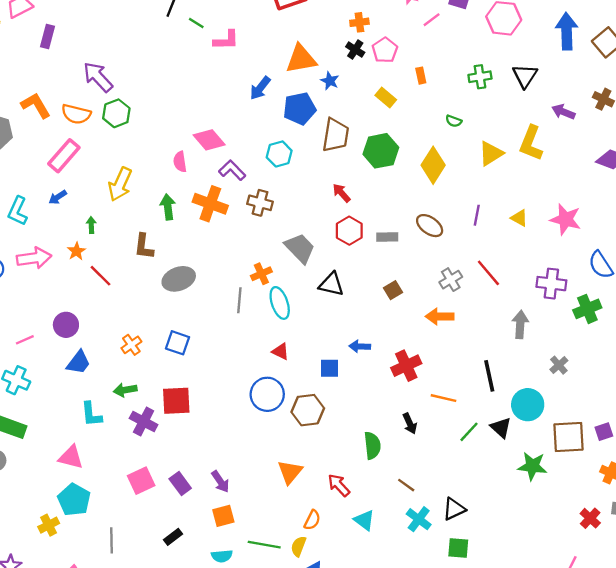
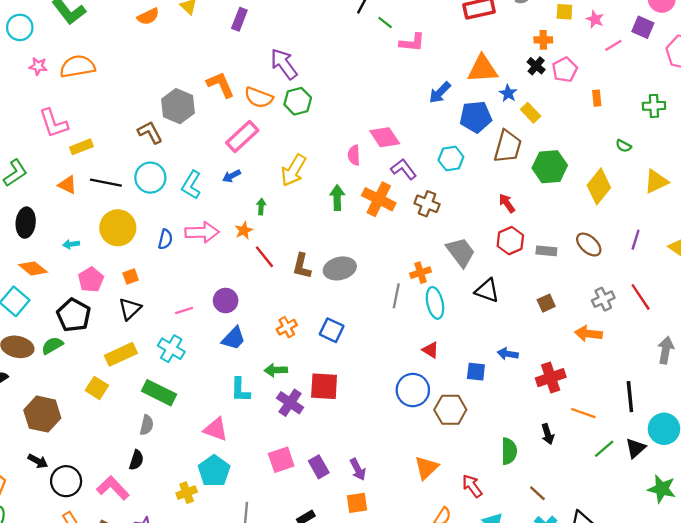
yellow rectangle: (386, 97) -> (531, 113), moved
brown L-shape: (144, 246) -> (302, 266), moved
black triangle: (501, 428) -> (636, 448), turned 30

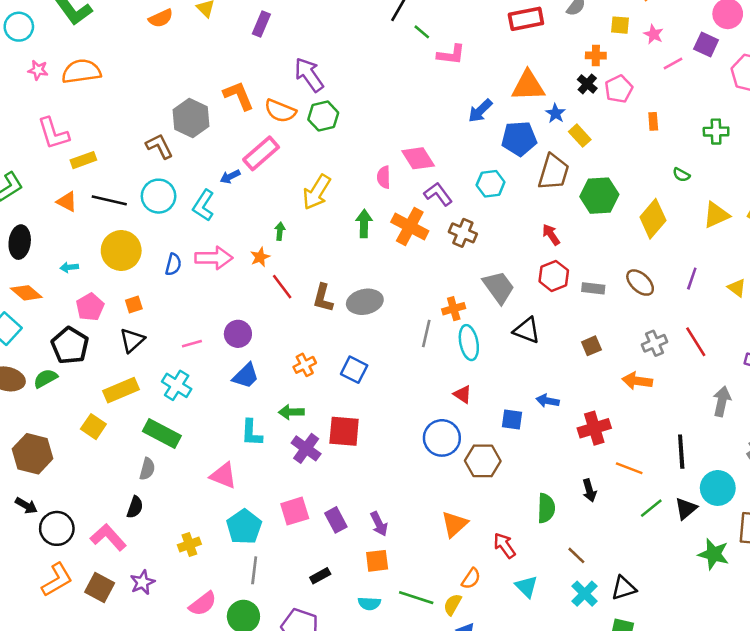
blue arrow: (232, 176) -> (230, 177), moved
cyan pentagon: (214, 471) -> (244, 527), moved

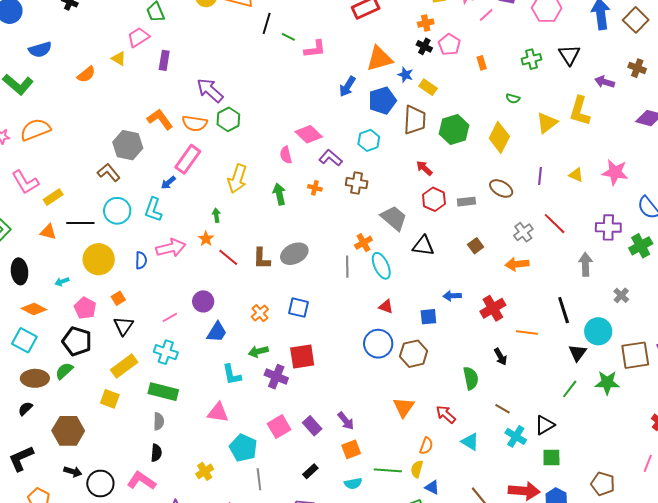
orange cross: (410, 226) -> (315, 188), size x0.5
green line: (651, 508) -> (570, 389), moved

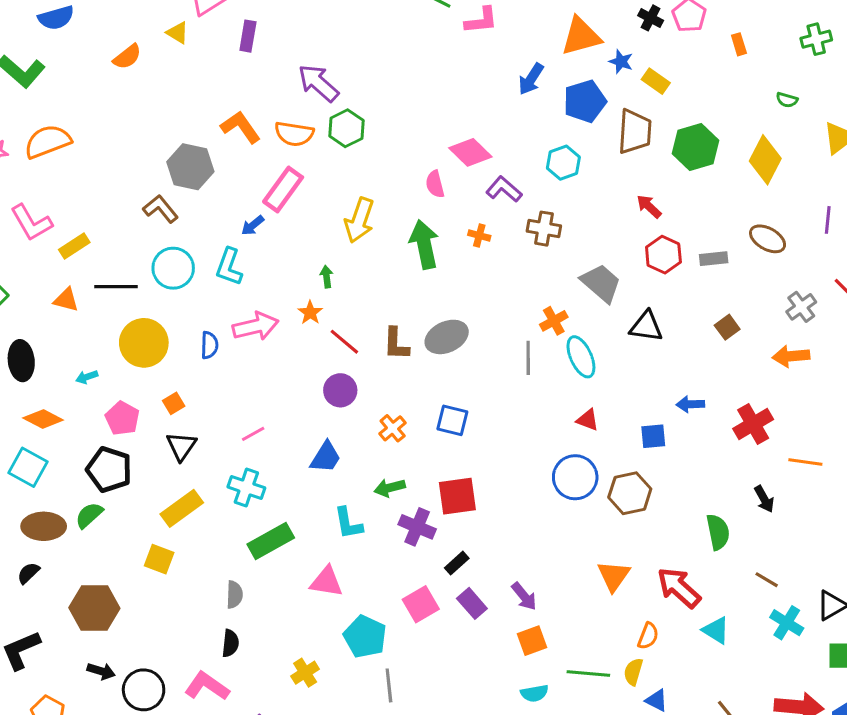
green arrow: (279, 194) -> (424, 244), size x1.4
purple circle: (203, 301) -> (340, 390), moved
green rectangle: (163, 392) -> (271, 541), moved, turned -44
red arrow: (446, 414) -> (679, 588), size x1.4
black rectangle: (310, 471) -> (457, 563), moved

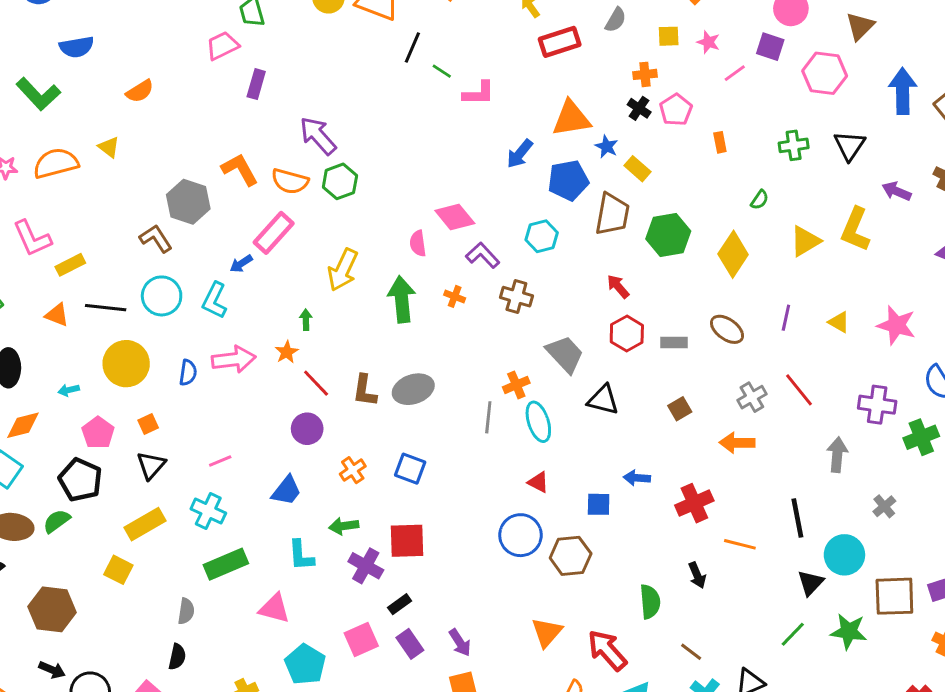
yellow triangle: (178, 33) -> (109, 147), moved
green semicircle: (787, 100) -> (760, 200), turned -78
orange diamond: (43, 419) -> (23, 425), turned -48

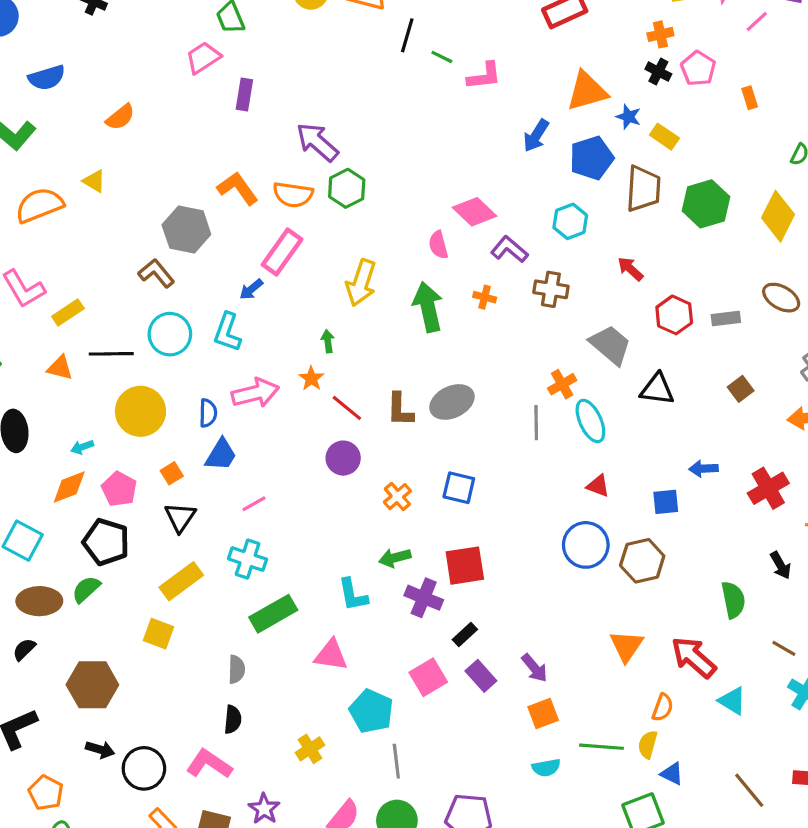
red arrow: (618, 286) -> (630, 269), moved
orange diamond: (23, 425) -> (69, 487), moved
blue trapezoid: (286, 491) -> (221, 455), moved

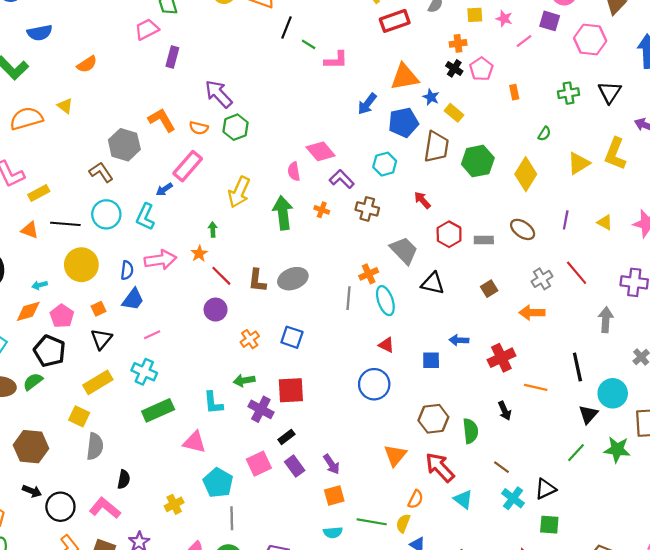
orange semicircle: (293, 195) -> (199, 128), size x0.7
brown hexagon: (642, 561) -> (433, 419), moved
gray semicircle: (237, 669) -> (95, 446), moved, size x1.4

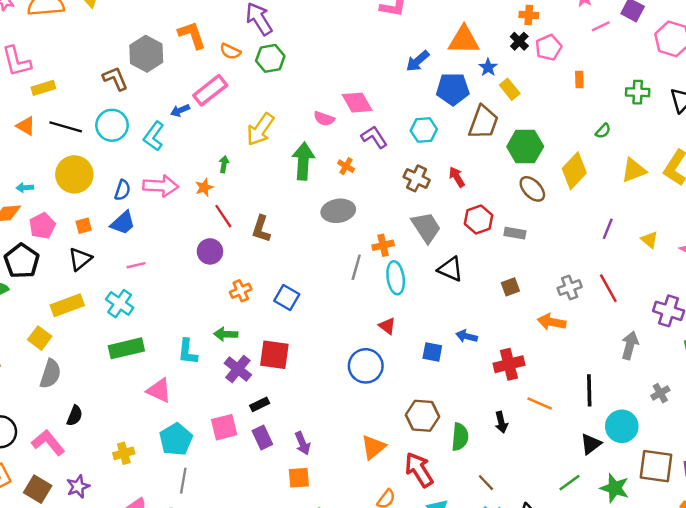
pink semicircle: (294, 171) -> (324, 119), turned -72
brown cross: (367, 209) -> (417, 178), moved
brown ellipse: (523, 229) -> (532, 189), moved
gray ellipse: (293, 279) -> (338, 211), moved

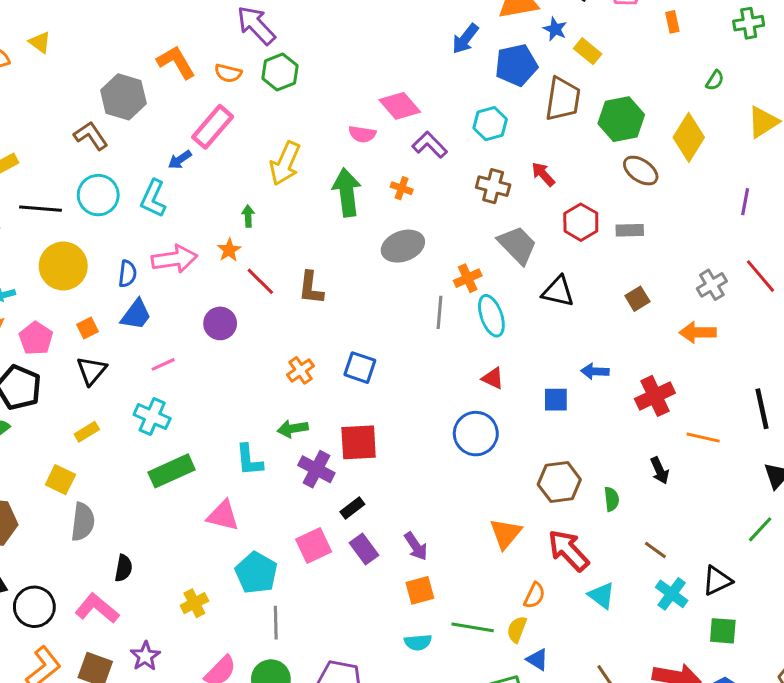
purple circle: (210, 251) -> (220, 323), moved
yellow rectangle: (67, 305) -> (87, 432), size x0.6
green semicircle: (460, 437) -> (612, 499), size x0.7

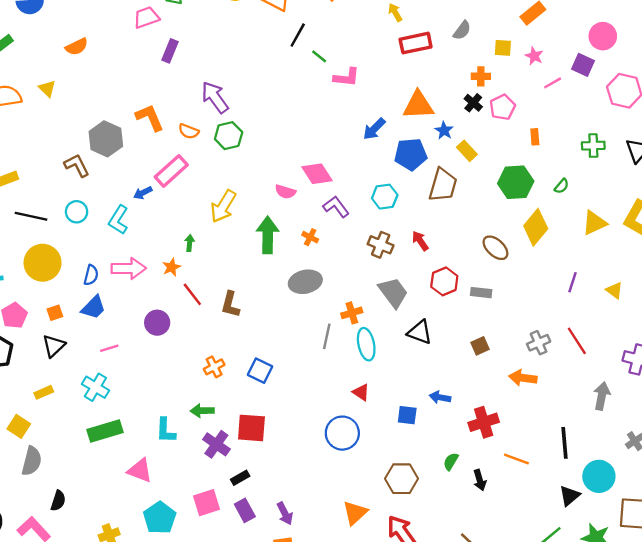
green hexagon: (621, 119) -> (516, 182), moved
cyan circle: (98, 195) -> (77, 212), size x0.7
green semicircle: (612, 499) -> (451, 461), moved, turned -150

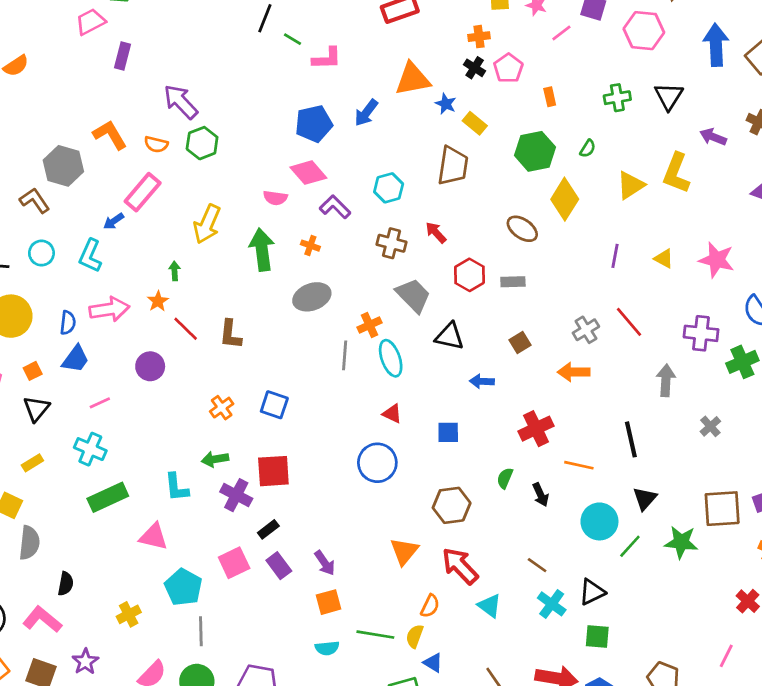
blue pentagon: (411, 154) -> (314, 124), moved
blue arrow: (440, 397) -> (482, 381), moved
cyan circle: (599, 476) -> (599, 521), moved

